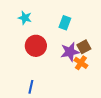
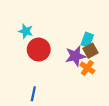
cyan star: (25, 18) -> (26, 31), moved
cyan rectangle: (65, 23) -> (87, 40), moved

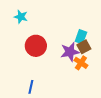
cyan star: (26, 31) -> (21, 17), moved

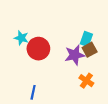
cyan star: (21, 17) -> (21, 38), moved
orange cross: (81, 63) -> (86, 81), moved

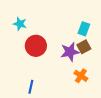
cyan star: (21, 38) -> (20, 24), moved
cyan rectangle: (86, 39) -> (84, 29), moved

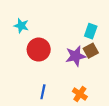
orange cross: (81, 76) -> (80, 94), moved
blue line: (31, 87) -> (43, 92), moved

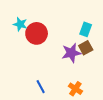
red circle: (39, 50) -> (37, 33), moved
blue line: (43, 92) -> (41, 87), turned -40

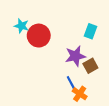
brown square: (86, 48) -> (90, 66), moved
blue line: (41, 87) -> (71, 83), moved

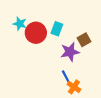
cyan rectangle: (90, 31) -> (57, 29), moved
brown square: (90, 66) -> (84, 40), moved

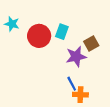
cyan star: (20, 24) -> (12, 24), moved
orange cross: (74, 87) -> (80, 95), turned -32

